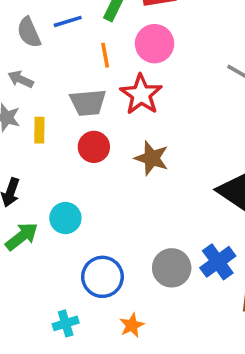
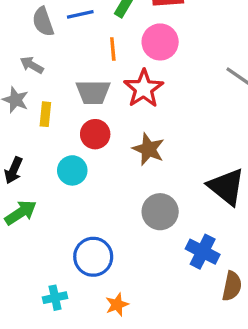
cyan circle: (65, 218) -> (72, 170), moved
blue cross: (218, 262) -> (203, 252), turned -32
gray circle: (172, 268) -> (160, 212), moved

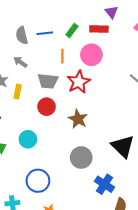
gray arrow: (32, 65) -> (20, 62), moved
cyan circle: (72, 170) -> (28, 139), moved

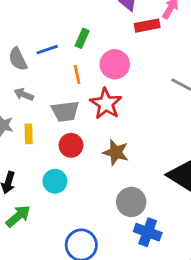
red rectangle: (99, 29) -> (147, 26), moved
cyan circle: (28, 139) -> (55, 181), moved
blue cross: (104, 184) -> (148, 232), moved

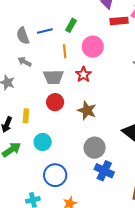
red star: (106, 104) -> (83, 74), size x0.7
yellow rectangle: (29, 134) -> (26, 116), moved
cyan circle: (55, 181) -> (43, 142), moved

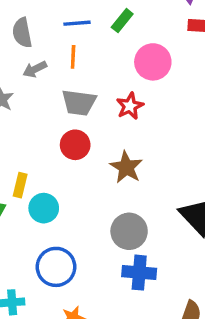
gray semicircle: (23, 36) -> (22, 33), moved
orange line: (65, 51) -> (73, 57), moved
gray arrow: (25, 62) -> (35, 69), turned -64
yellow rectangle: (26, 116) -> (20, 185), moved
blue cross: (104, 171) -> (139, 273), turned -30

